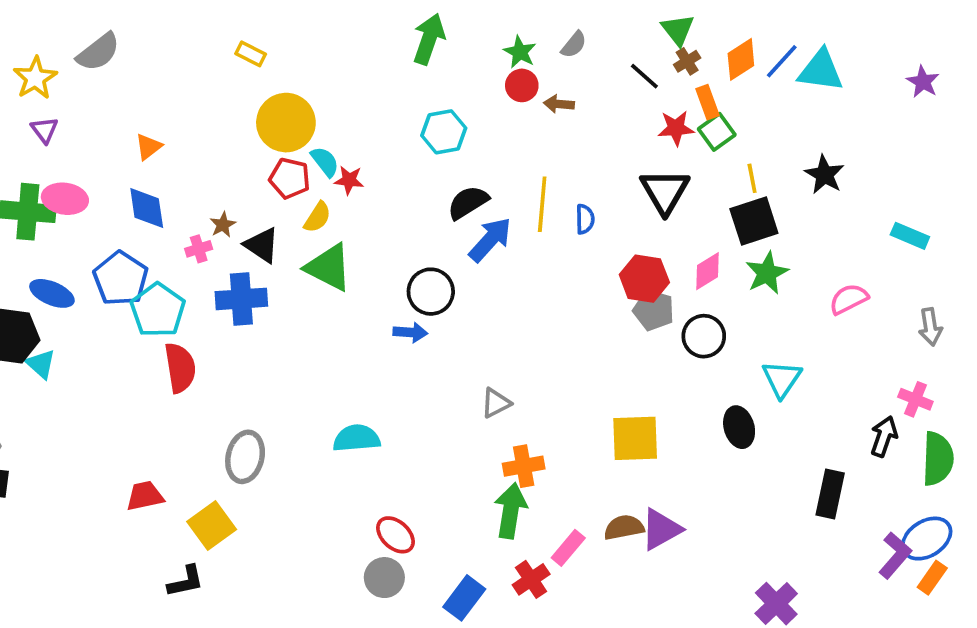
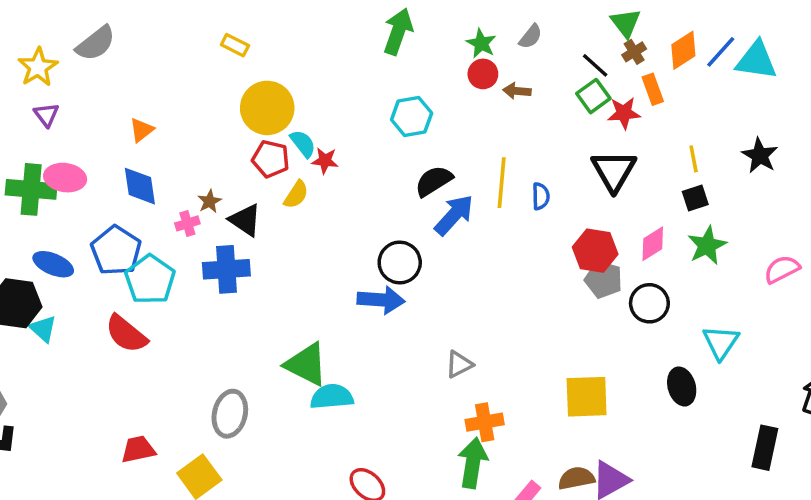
green square: (717, 132) -> (593, 96), moved
black square: (754, 221) -> (695, 198), size x0.6
green triangle: (329, 267) -> (306, 364), moved
blue arrow: (410, 332) -> (381, 300), size x1.5
red semicircle: (180, 368) -> (126, 334), moved, turned 138

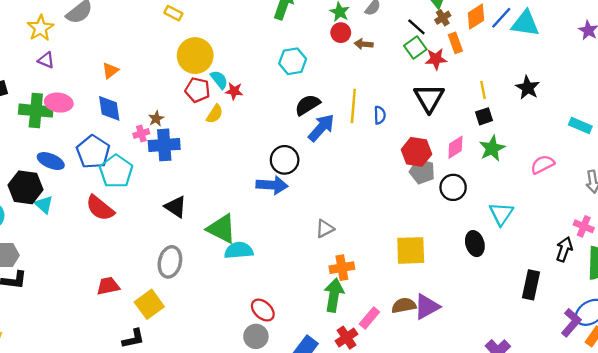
purple triangle: (46, 115) -> (46, 60), turned -30
black triangle: (245, 220) -> (176, 207), moved
blue cross: (226, 269) -> (164, 145), moved

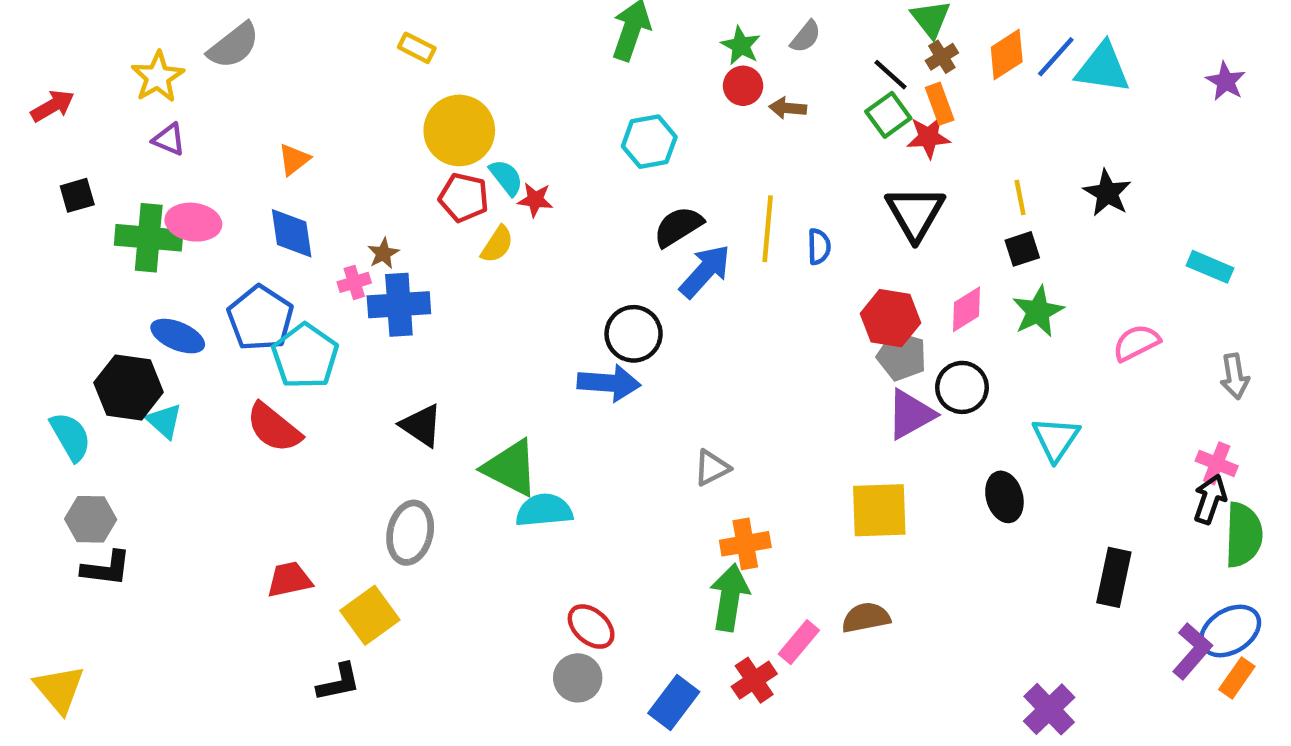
orange rectangle: (455, 43) -> (940, 104), moved
black arrow: (564, 249) -> (1210, 499), moved
purple triangle: (427, 307) -> (911, 414), moved

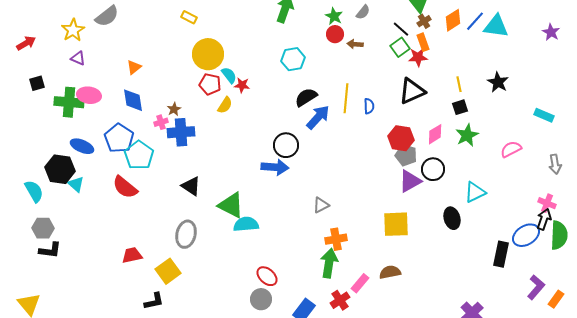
black triangle: (915, 213) -> (412, 91), turned 36
cyan triangle: (1056, 439) -> (475, 192), turned 30
blue ellipse: (1230, 631) -> (526, 235), moved

